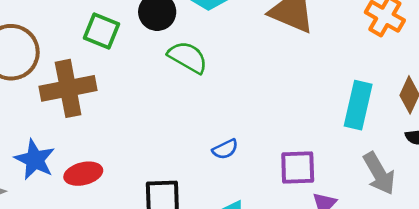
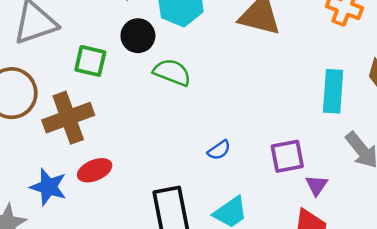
red ellipse: (83, 174) -> (95, 170), moved

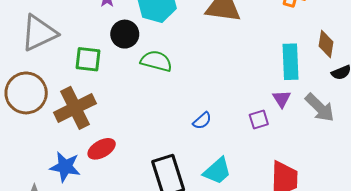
purple square: (287, 156) -> (259, 120), size x0.7
purple triangle: (317, 185) -> (282, 99), moved

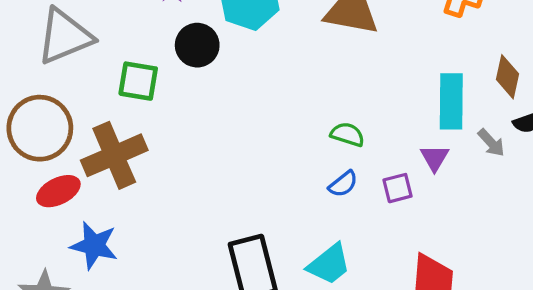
green semicircle: (156, 61) -> (348, 134), moved, size x0.7
gray arrow: (320, 108) -> (491, 143), moved, size x0.6
blue semicircle: (202, 121) -> (343, 184), moved
red ellipse: (102, 149) -> (58, 191), moved

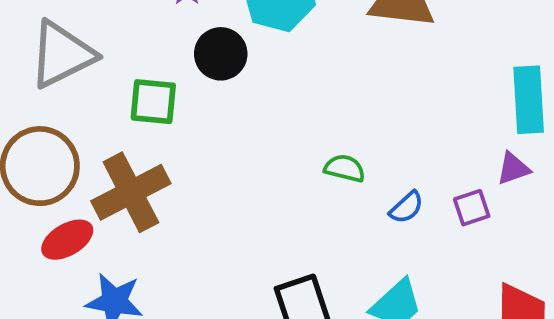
green semicircle: (348, 134) -> (345, 168), moved
purple triangle: (434, 158) -> (513, 169), turned 44

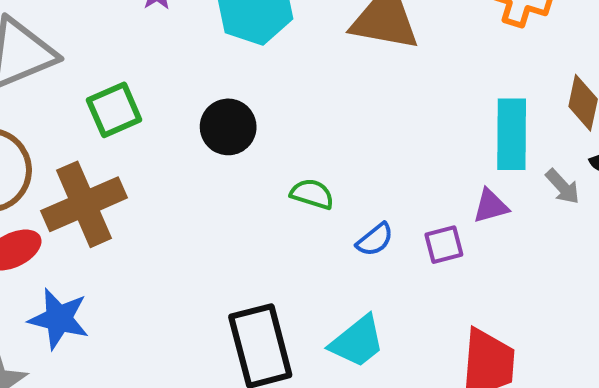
black circle: (221, 54) -> (228, 127), moved
green square: (153, 102) -> (114, 110), turned -33

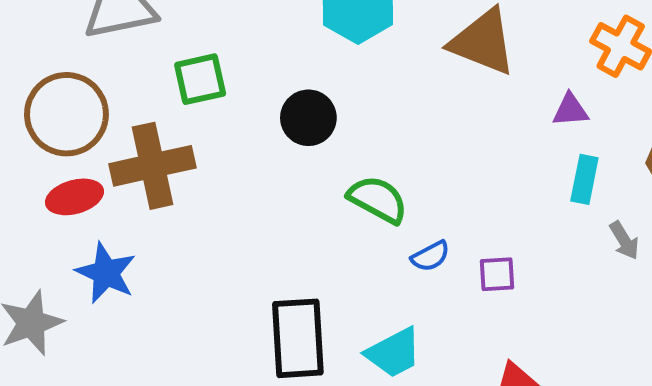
cyan rectangle: (512, 134) -> (584, 179), size x0.7
green semicircle: (312, 194) -> (378, 199), size x1.4
purple triangle: (491, 206) -> (570, 110), moved

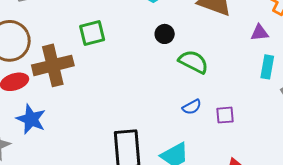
green square: (200, 79) -> (92, 33), moved
black circle: (308, 118) -> (165, 34), moved, size x0.7
green semicircle: (378, 199) -> (193, 62), moved

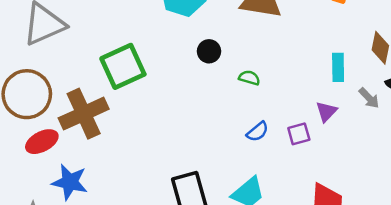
green square: (92, 33) -> (123, 66), size x1.4
purple triangle: (259, 33) -> (326, 112), moved, turned -30
green semicircle: (193, 62) -> (249, 78), size x0.6

